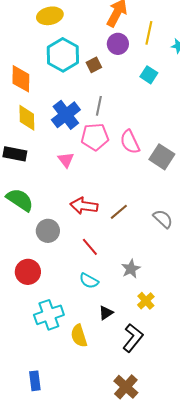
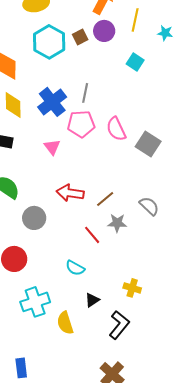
brown square: (94, 65) -> (80, 37), moved
red line: (90, 247) -> (92, 235), moved
gray star: (131, 269) -> (117, 223), moved, turned 30
yellow cross: (146, 301) -> (132, 288), turned -30

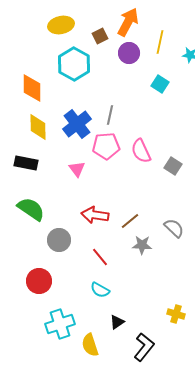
brown square: (80, 37) -> (100, 36), moved
gray square: (148, 144) -> (173, 166), size x0.7
red line: (92, 235) -> (100, 257), moved
yellow cross: (132, 288) -> (176, 314), moved

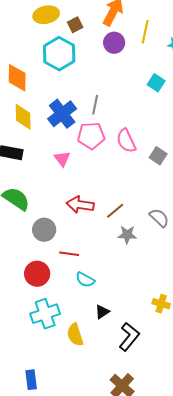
brown square: (100, 36) -> (75, 25), moved
cyan square: (160, 84) -> (156, 83), moved
red line: (100, 257) -> (69, 254), moved, turned -42
red circle: (39, 281) -> (37, 274), moved

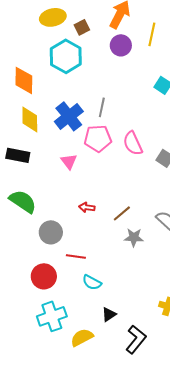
red arrow: (80, 205) -> (87, 207), size x0.6
yellow semicircle: (75, 335) -> (82, 337), turned 80

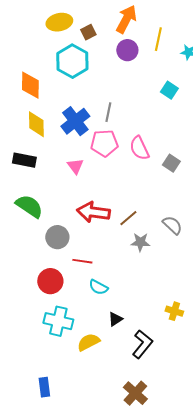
red arrow: (87, 207) -> (93, 212), size x2.0
cyan cross: (52, 316) -> (58, 321), turned 32

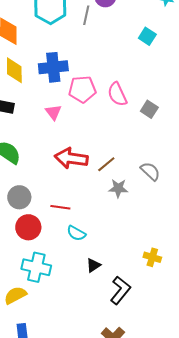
gray line: (108, 112) -> (86, 15), moved
blue cross: (75, 121) -> (53, 67), turned 32
gray circle: (57, 237) -> (19, 197), moved
yellow semicircle: (88, 342) -> (15, 295), moved

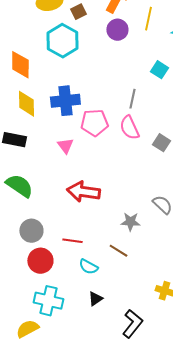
gray line: (86, 15) -> (132, 99), moved
brown line: (106, 164) -> (118, 251), moved, turned 72
black triangle: (93, 265) -> (95, 299), moved

